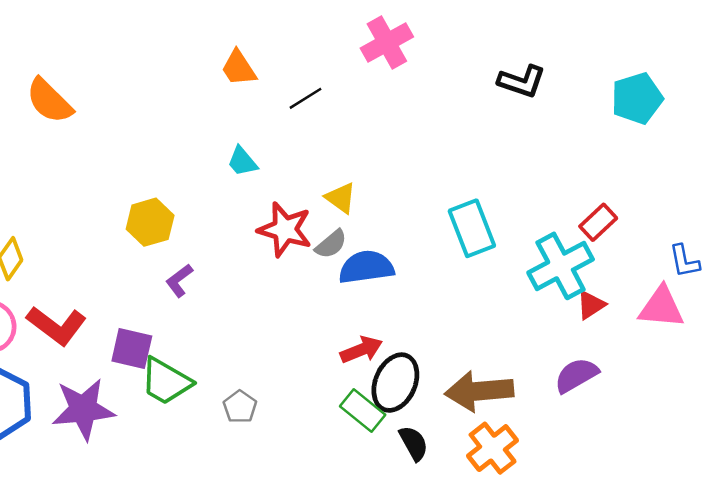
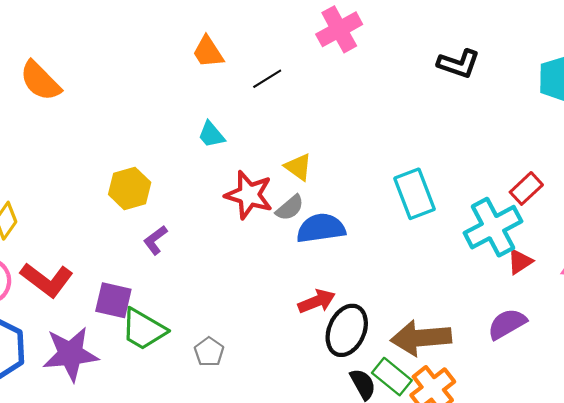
green rectangle: (363, 410) -> (392, 377), moved

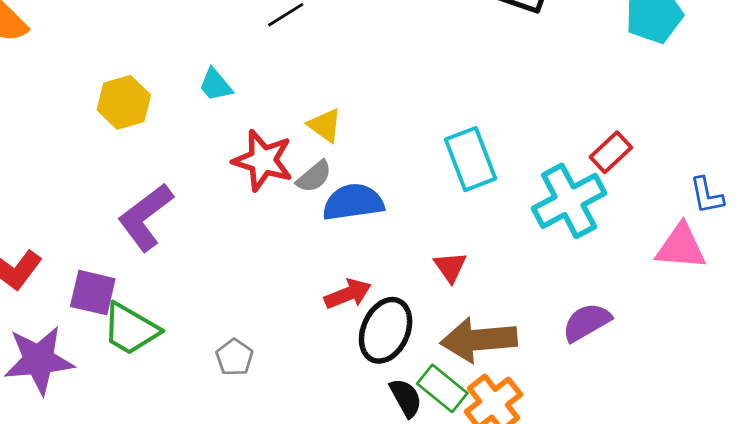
yellow hexagon: (130, 188) -> (124, 102), moved
purple L-shape: (155, 240) -> (145, 217), size x1.8
red triangle: (520, 262) -> (450, 267), moved, turned -32
gray pentagon: (209, 352) -> (234, 357), moved

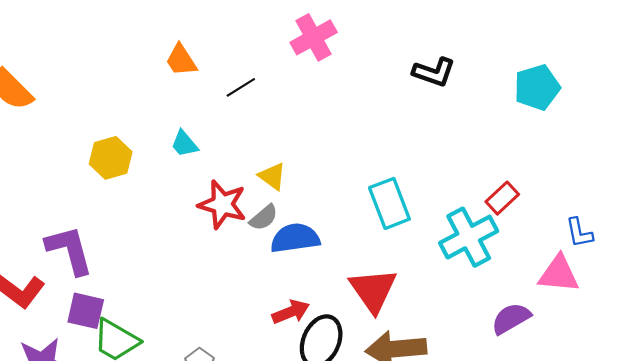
purple L-shape: (145, 217) -> (69, 250), moved, turned 112
red triangle: (450, 267) -> (373, 290), size x1.8
purple semicircle: (587, 322) -> (511, 318), moved

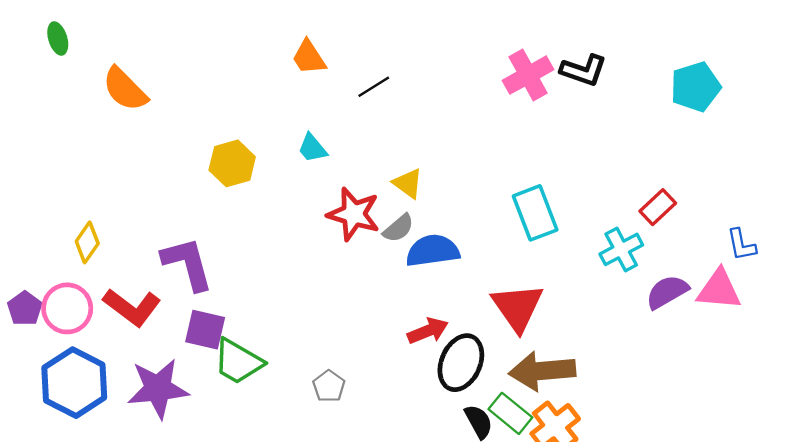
pink cross: (314, 37) -> (528, 75), moved
cyan cross: (469, 237) -> (621, 249), size x0.7
purple semicircle: (511, 318) -> (667, 292), moved

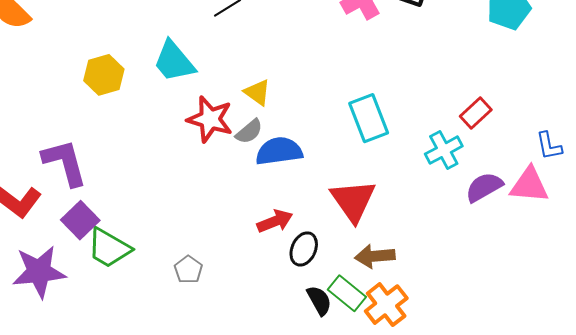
cyan trapezoid: (312, 148) -> (174, 61), size x1.6
purple square: (205, 330) -> (80, 220), turned 33
black ellipse: (461, 363) -> (304, 249), size x0.7
brown arrow: (542, 371) -> (375, 256), size x0.7

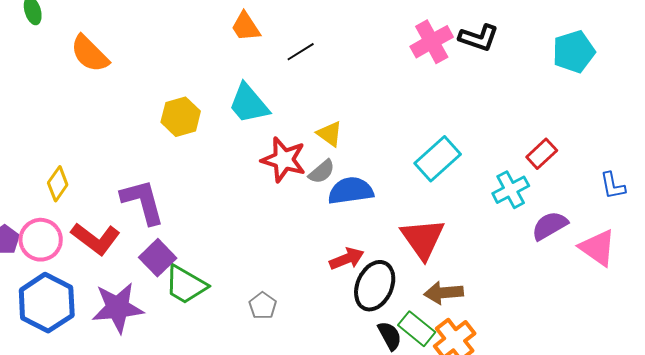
cyan rectangle: (369, 118) -> (438, 159), turned 69
pink triangle: (529, 185) -> (598, 248), moved, turned 30
black ellipse: (304, 249) -> (375, 286), size x1.5

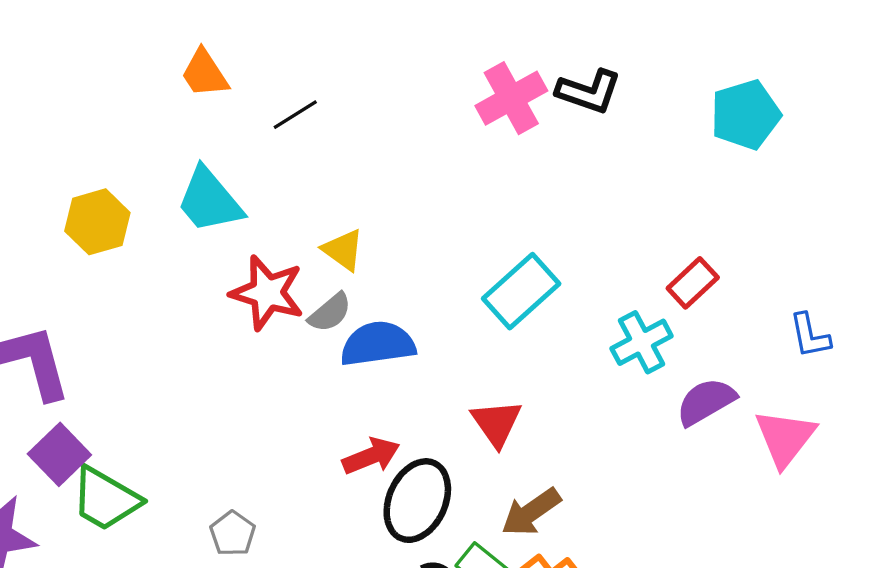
red triangle: (423, 239) -> (496, 423), size x0.7
pink triangle: (598, 248) -> (785, 438), turned 33
brown arrow: (444, 293) -> (531, 512), turned -30

